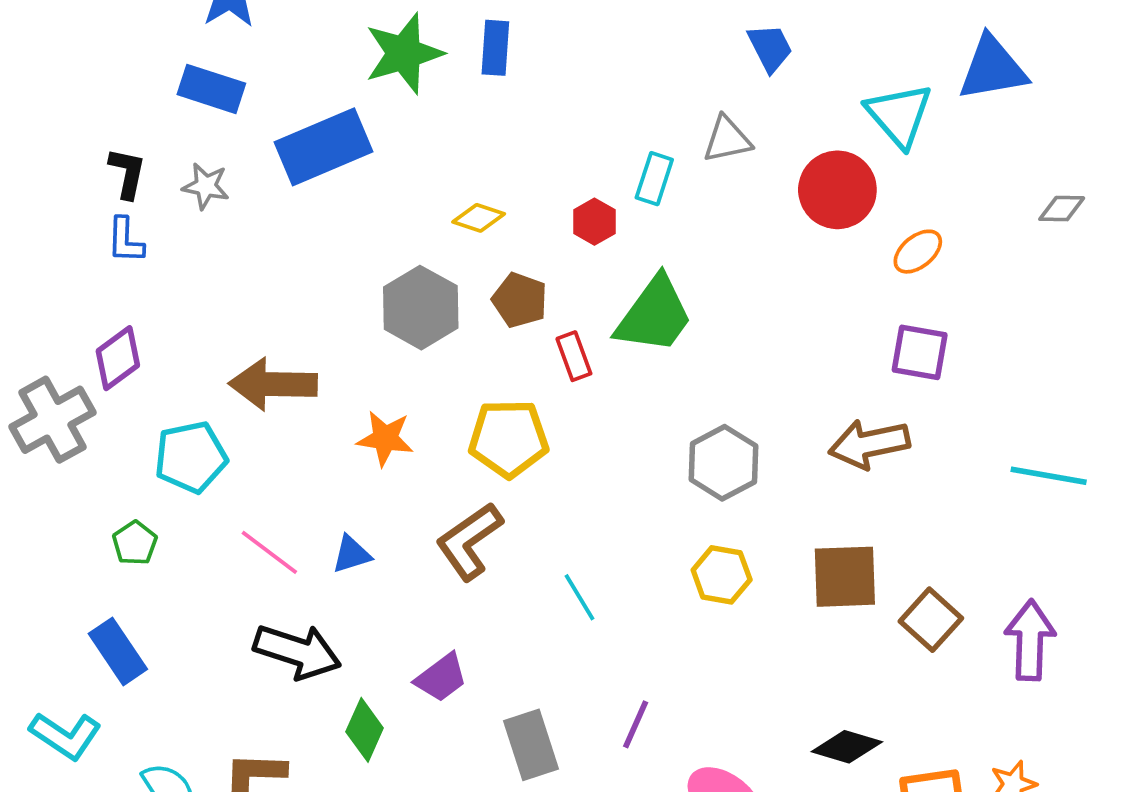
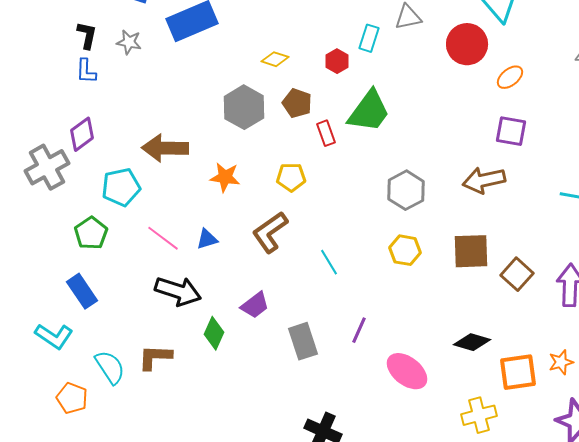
yellow pentagon: (509, 438) -> (291, 177), size x0.7
green pentagon: (135, 543) -> (91, 233), size x1.4

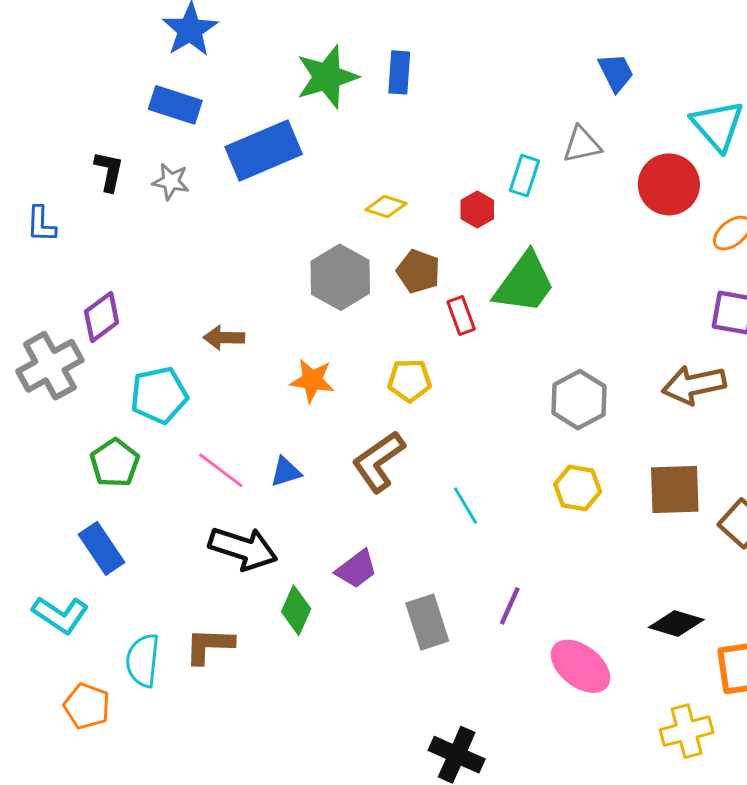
blue L-shape: (86, 71) -> (41, 224), moved
brown arrow: (165, 148) -> (224, 338), size x0.6
cyan semicircle: (110, 367) -> (143, 660), turned -141

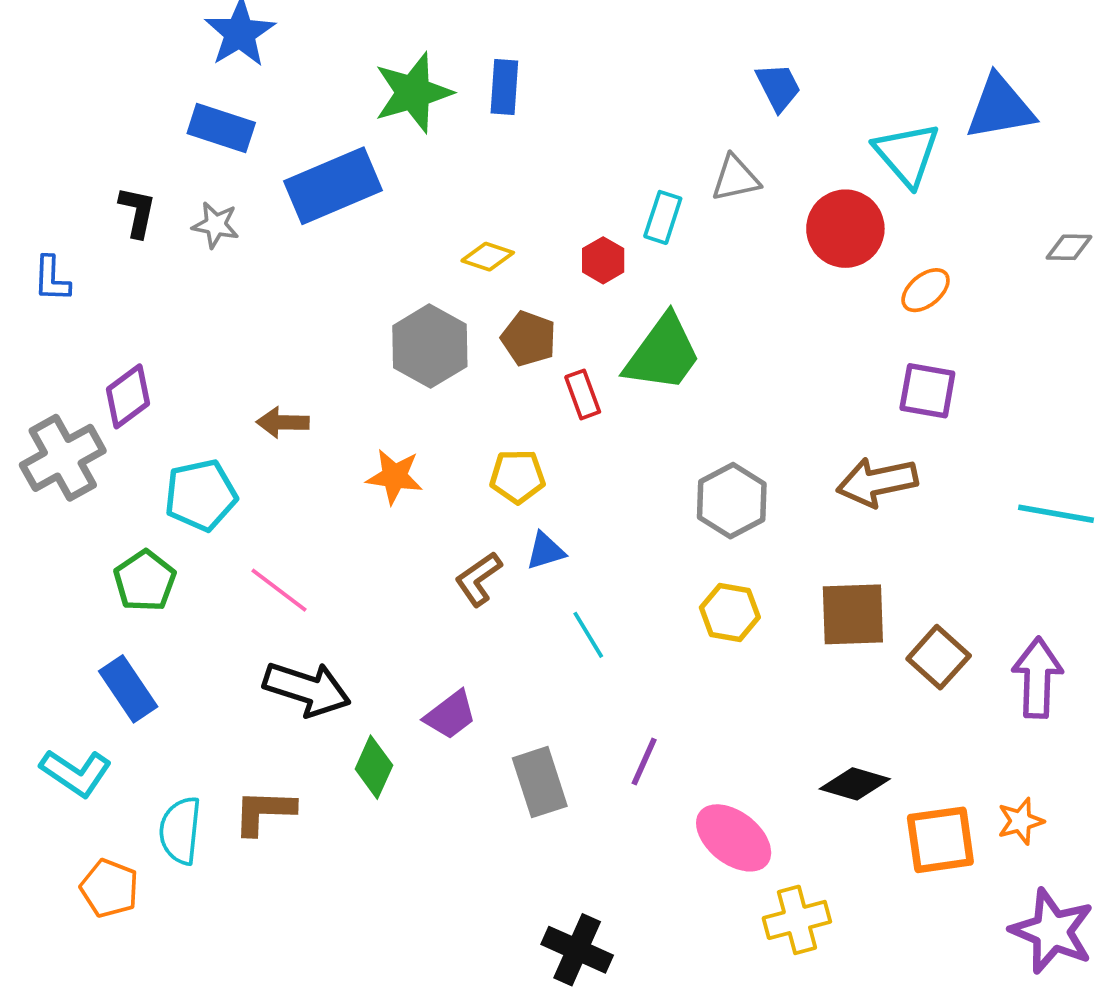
brown L-shape: (379, 461) -> (478, 579), size x0.7
blue triangle: (286, 472) -> (545, 551), moved
yellow cross: (687, 731) -> (797, 920), moved

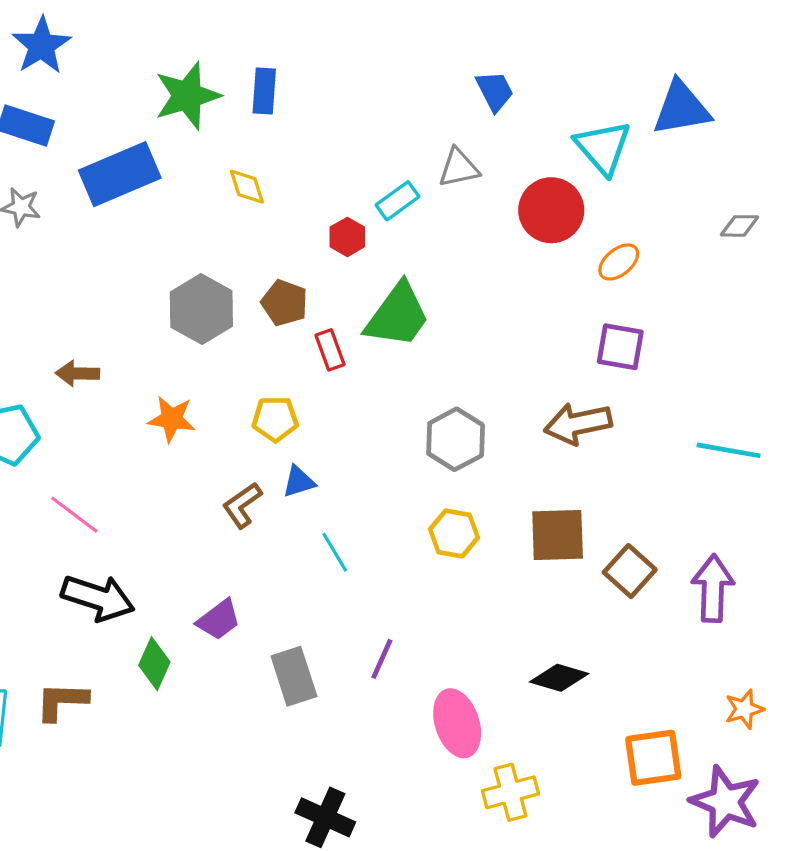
cyan rectangle: (663, 217) -> (398, 201), turned 36
yellow diamond: (488, 257) -> (247, 187), moved, turned 54
orange star: (1021, 821) -> (744, 709), moved
pink ellipse: (734, 838) -> (457, 723), turned 34
orange square: (940, 840) -> (653, 758), moved

